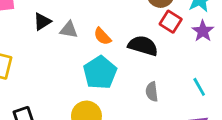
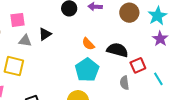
red square: (171, 22) -> (138, 65), moved, turned 35
gray triangle: (69, 30) -> (25, 41), moved

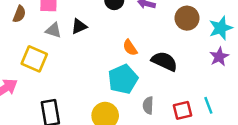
red square: (138, 65) -> (182, 110), moved
gray semicircle: (124, 83) -> (148, 105), moved

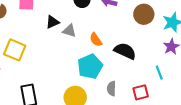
gray triangle: (53, 30) -> (69, 31), moved
cyan line: (208, 105) -> (159, 73), moved

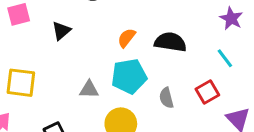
gray triangle: (69, 31) -> (89, 89), moved
orange semicircle: (96, 40) -> (126, 38), turned 88
cyan pentagon: (90, 66) -> (129, 76), turned 30

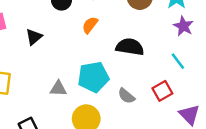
orange semicircle: (126, 38) -> (90, 25), moved
gray semicircle: (166, 98) -> (126, 96), turned -36

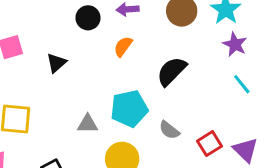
black semicircle: (130, 47) -> (172, 71), turned -52
cyan line: (178, 61) -> (242, 84), moved
red square: (162, 91) -> (210, 144), moved

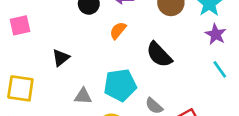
black triangle: (56, 63) -> (61, 58), moved
black semicircle: (172, 71) -> (159, 55), turned -92

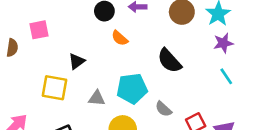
orange semicircle: (118, 31) -> (120, 38), moved, turned -90
purple star: (216, 34) -> (223, 43), turned 30
yellow square: (20, 88) -> (55, 88), moved

